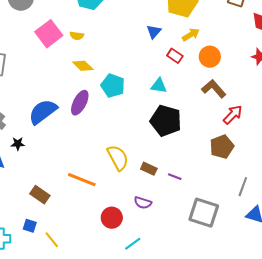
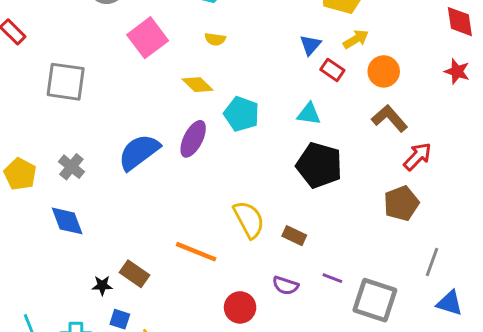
blue triangle: (154, 32) -> (310, 45), moved
yellow semicircle: (77, 36) -> (215, 39), moved
black star: (18, 144) -> (102, 285), moved
purple line: (175, 177) -> (332, 278), moved

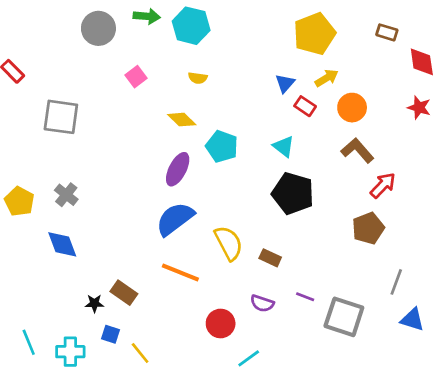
pink square: (148, 38) -> (136, 77), size x0.6
cyan triangle: (309, 114) -> (284, 146), turned 30
blue semicircle: (139, 152) -> (175, 219), moved

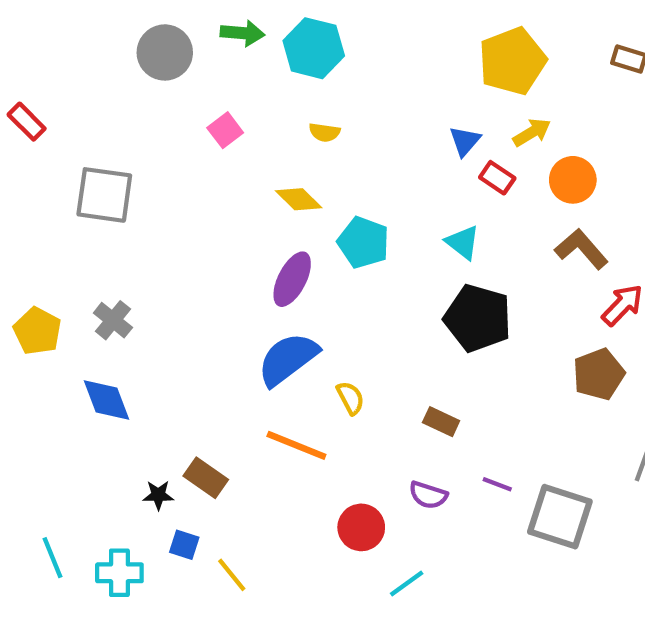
yellow semicircle: (229, 243) -> (350, 398), moved, size x0.6

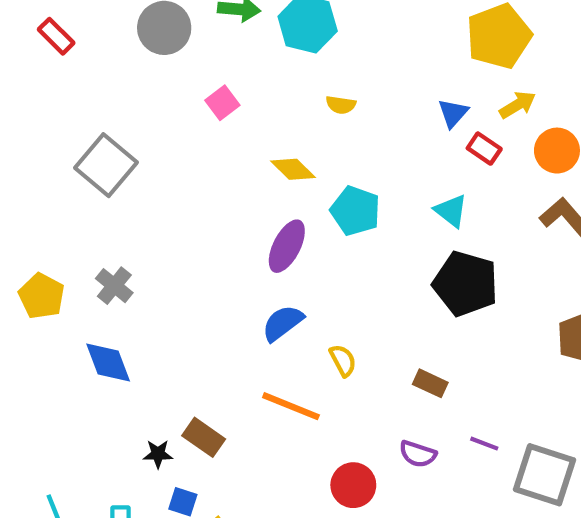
red rectangle: (27, 122) -> (56, 36), moved
yellow semicircle: (325, 132) -> (341, 105), moved
gray square: (104, 195) -> (106, 165), turned 32
blue semicircle: (288, 359) -> (283, 323), size x0.7

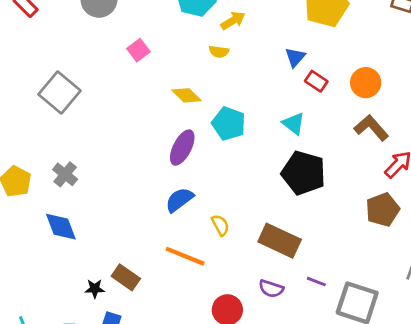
yellow arrow: (517, 105) -> (233, 21), moved
brown rectangle: (430, 383) -> (280, 241), size x1.8

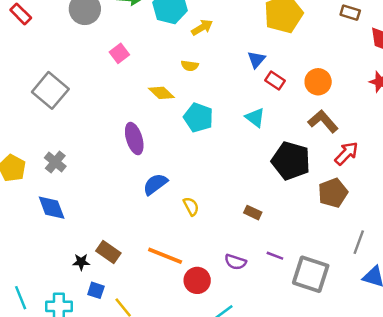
yellow semicircle: (219, 52) -> (190, 66), moved
purple ellipse: (182, 148) -> (134, 139), moved, turned -44
black pentagon: (304, 173) -> (291, 161), moved
brown rectangle: (280, 241) -> (253, 213), moved, size x0.5
orange line: (185, 256) -> (165, 256), moved

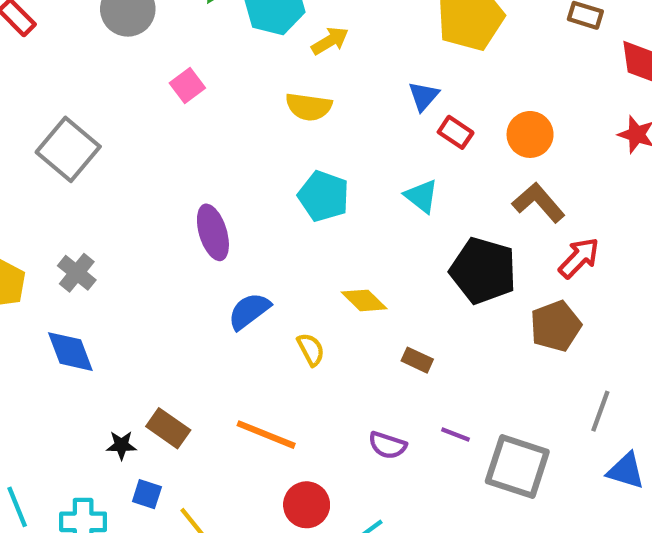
yellow semicircle: (190, 66) -> (309, 107), size x1.5
yellow diamond: (161, 93) -> (364, 300), moved
red circle: (197, 280) -> (307, 505), moved

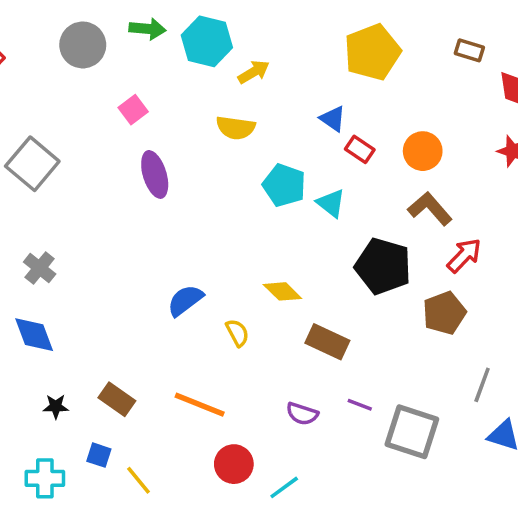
blue triangle: (424, 96) -> (333, 119), turned -36
cyan pentagon: (324, 196) -> (284, 185), moved
purple ellipse: (213, 232) -> (155, 174), moved
brown rectangle: (417, 360) -> (327, 342), size x1.6
black star: (121, 445) -> (56, 407), moved

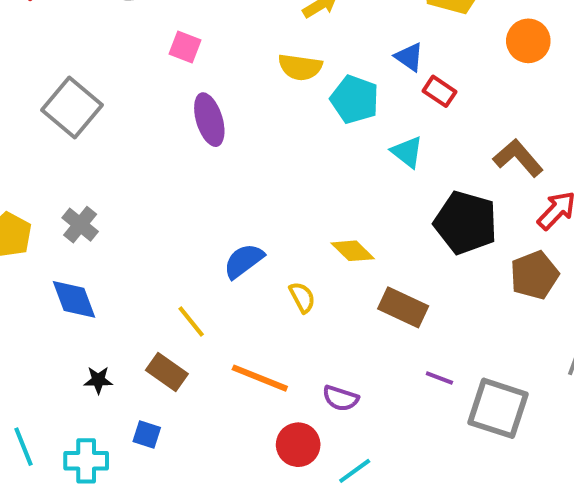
pink square: (133, 110) -> (185, 47), turned -32
orange circle: (423, 151) -> (528, 41), moved
cyan pentagon: (284, 185) -> (355, 99), moved
purple semicircle: (302, 414) -> (341, 398), moved
yellow line: (138, 480) -> (191, 322), moved

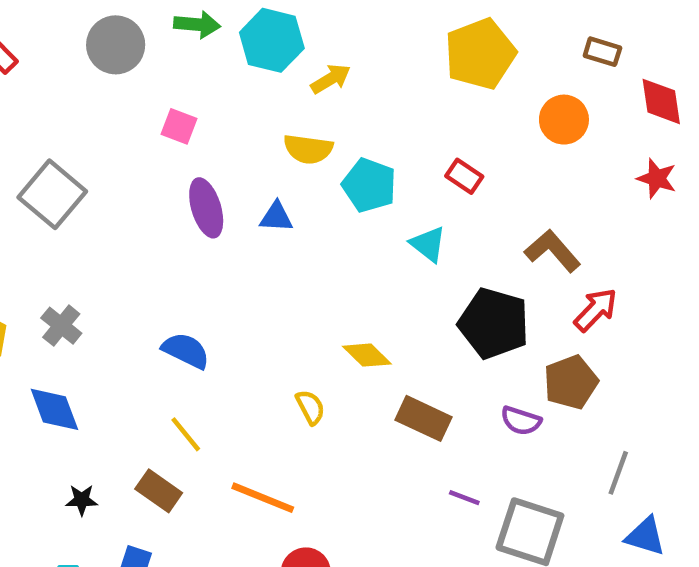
blue triangle: (409, 57) -> (276, 217), moved, turned -32
blue semicircle: (244, 261) -> (186, 351), moved, turned 63
purple semicircle: (341, 398) -> (521, 421), moved

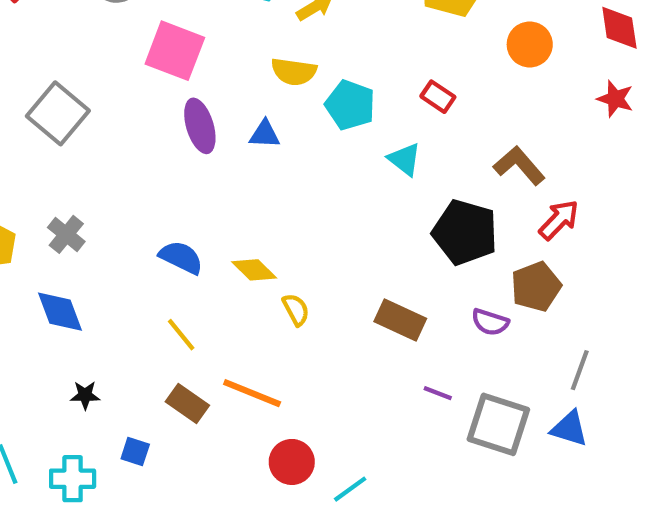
pink square: (179, 126) -> (175, 51), size x1.8
yellow diamond: (367, 355) -> (254, 270), moved
brown rectangle: (159, 491) -> (187, 404), moved
blue triangle: (645, 536) -> (569, 429), moved

